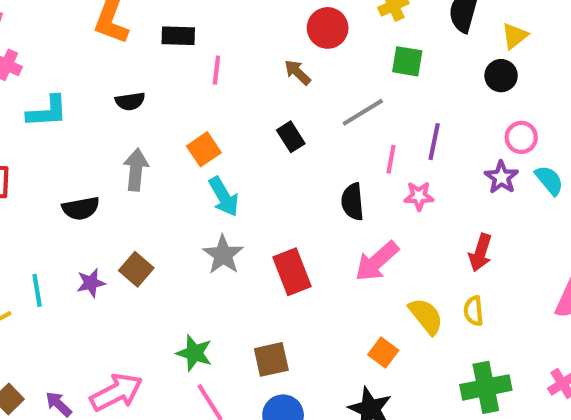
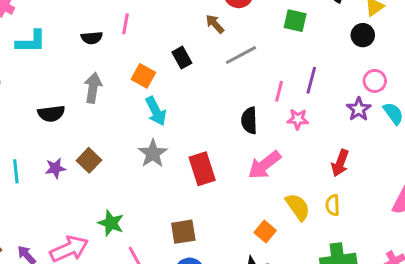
pink line: (216, 70) -> (125, 24), moved
gray line: (363, 112) -> (241, 55), moved
black rectangle: (291, 137) -> (182, 58), moved
orange square: (204, 149) -> (143, 76), turned -30
green star: (194, 353) -> (111, 223), moved

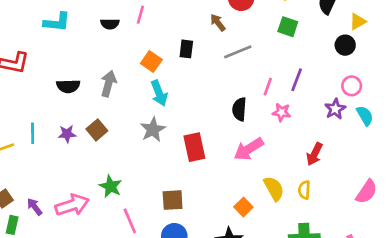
black rectangle: (182, 58) -> (186, 49), turned 30
gray arrow: (93, 88) -> (108, 84), moved

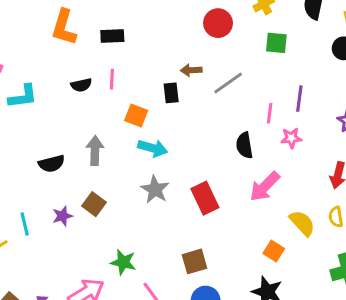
pink line: (140, 15) -> (112, 79), moved
brown arrow: (218, 23) -> (191, 70), moved, turned -42
cyan arrow: (159, 93) -> (153, 148), turned -40

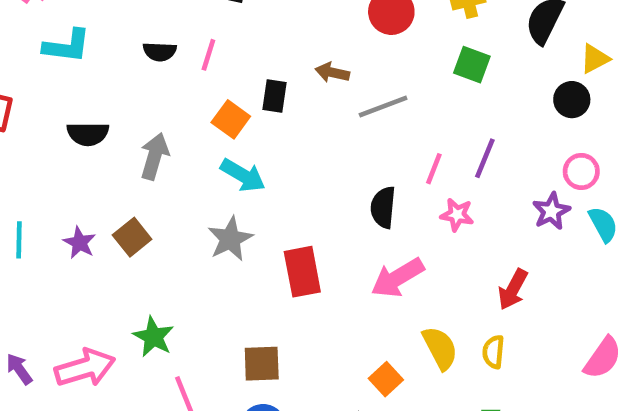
black rectangle: (171, 93) -> (274, 96), moved
black semicircle: (52, 164) -> (88, 134), moved
purple star: (62, 216) -> (80, 243), turned 30

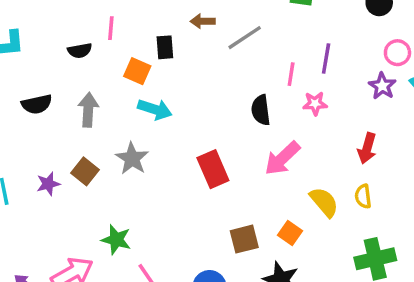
black semicircle: (160, 52) -> (80, 51), moved
gray star: (230, 239) -> (132, 158), moved
purple star: (80, 243) -> (48, 184), turned -30
brown square: (262, 364) -> (244, 239), moved

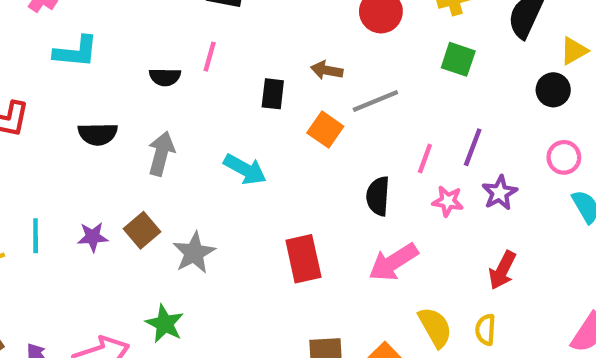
orange square: (137, 71) -> (325, 130), moved
purple star: (382, 86) -> (500, 193), moved
gray star: (132, 158) -> (194, 253), moved

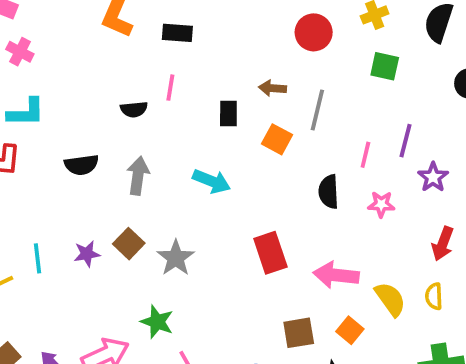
cyan L-shape: (76, 52) -> (26, 112), moved
gray line: (375, 101) -> (317, 110), turned -48
pink star: (448, 201) -> (381, 204), moved
pink arrow: (393, 262) -> (336, 275), moved, turned 45

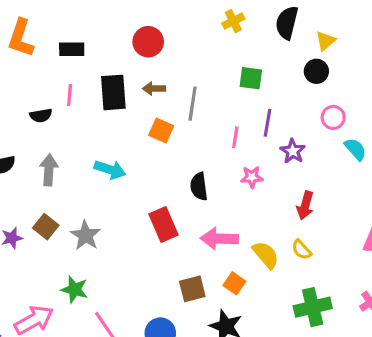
red circle: (314, 32) -> (148, 42), moved
green square: (385, 66) -> (251, 78), moved
black rectangle: (228, 114) -> (113, 92), moved, size x1.6
black semicircle: (329, 192) -> (199, 186), moved
yellow semicircle: (434, 296) -> (302, 250), turned -35

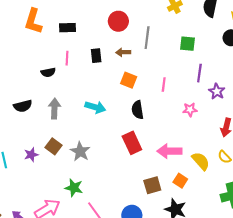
black rectangle: (113, 92) -> (96, 56), size x0.6
gray line: (193, 104) -> (147, 38), moved
pink line: (235, 137) -> (164, 85), moved
black semicircle: (199, 186) -> (137, 110), moved

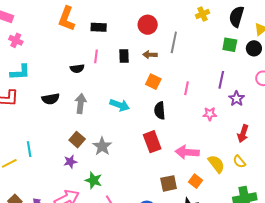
green square: (187, 44) -> (230, 45), moved
purple star: (31, 155) -> (70, 162), moved

